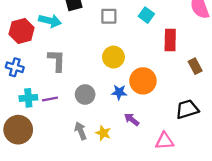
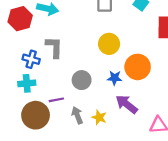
blue cross: (15, 67) -> (31, 59), moved
purple line: (50, 99) -> (56, 100), moved
purple arrow: (132, 119) -> (127, 104), size x1.5
brown circle: (18, 130) -> (36, 115), moved

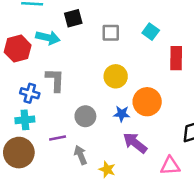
brown circle: (36, 115) -> (19, 153), moved
yellow star: (99, 117) -> (107, 169), moved

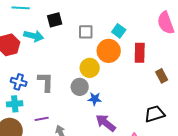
gray L-shape: (55, 80) -> (46, 82), moved
orange circle: (147, 102) -> (109, 51), moved
gray circle: (85, 116) -> (80, 87), moved

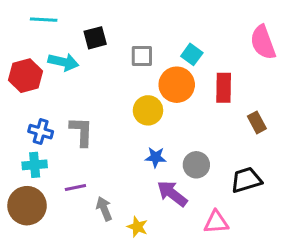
gray circle: (80, 87) -> (196, 165), moved

